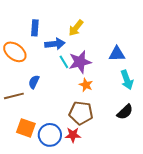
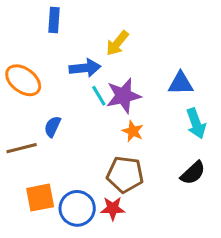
blue rectangle: (35, 28) -> (54, 20), moved
orange square: (26, 128) -> (40, 198), turned -30

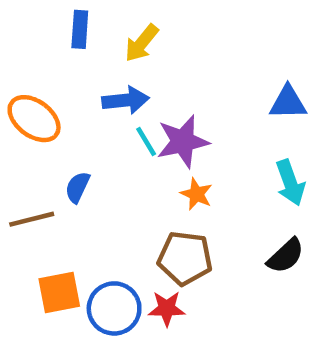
yellow arrow: (117, 43) -> (142, 43), moved
blue triangle: (181, 83) -> (288, 103), moved

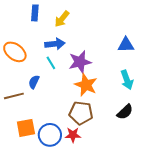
cyan line: (146, 141) -> (51, 63), moved
orange star: (196, 194) -> (86, 85), size x1.6

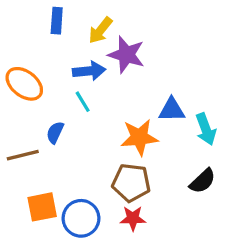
blue triangle: (126, 45) -> (172, 110), moved
purple star: (80, 62) -> (126, 55), moved, turned 30
orange star: (86, 85) -> (139, 137), turned -30
red star: (73, 135) -> (133, 218), moved

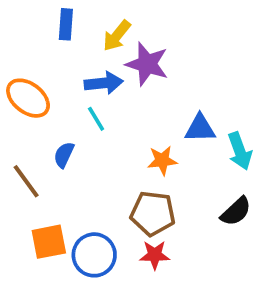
orange star: (139, 137) -> (162, 160), size x0.7
brown line: (23, 155) -> (26, 181), turned 68

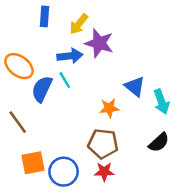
blue triangle: (200, 128) -> (135, 86), turned 40
blue semicircle: (64, 155) -> (42, 89), moved, size x1.5

